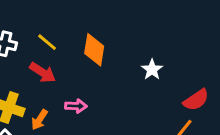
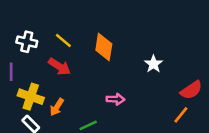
pink arrow: (76, 106) -> (116, 99), moved

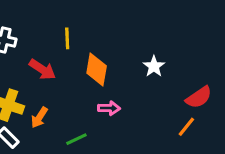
yellow line: (63, 40) -> (67, 38), moved, turned 48
orange diamond: (104, 47) -> (97, 69), moved

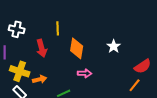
red arrow: (42, 69) -> (42, 48), turned 42
orange arrow: (39, 117) -> (40, 79), turned -136

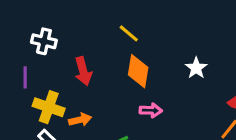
yellow line: (58, 28) -> (129, 33), moved, turned -48

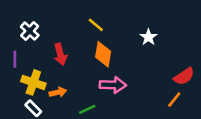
white cross: (44, 41) -> (30, 31), turned 30
white star: (196, 68) -> (148, 37), moved
pink arrow: (151, 110) -> (113, 85), size x1.5

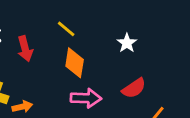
red arrow: (60, 54) -> (25, 49), moved
red semicircle: (184, 76) -> (134, 88), moved

